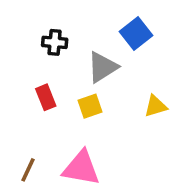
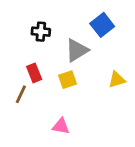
pink triangle: (81, 168) -> (61, 126), size x0.6
brown line: (28, 170) -> (21, 94), moved

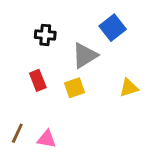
brown line: (21, 94) -> (17, 133), moved
pink triangle: (61, 126) -> (47, 139), moved

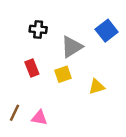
blue square: (113, 28) -> (107, 31), moved
yellow triangle: (129, 88) -> (97, 87), moved

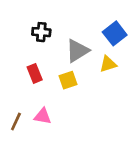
yellow triangle: (97, 87) -> (108, 64), moved
pink triangle: (39, 118) -> (43, 116), moved

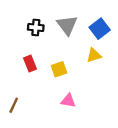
gray triangle: (77, 51) -> (67, 25), moved, turned -35
pink triangle: (43, 116) -> (68, 101), moved

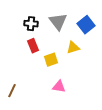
yellow triangle: (94, 55) -> (73, 48), moved
red rectangle: (30, 64) -> (33, 46), moved

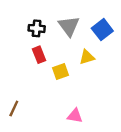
pink triangle: (59, 87) -> (75, 116), moved

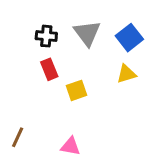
yellow triangle: (87, 57) -> (126, 74), moved
pink triangle: (75, 116) -> (70, 146), moved

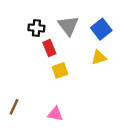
red rectangle: (49, 69) -> (49, 48), moved

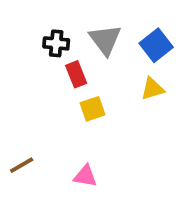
brown line: (14, 107) -> (22, 165), turned 35

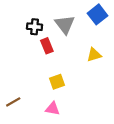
blue square: (156, 45) -> (97, 14), moved
yellow square: (92, 109) -> (57, 82), moved

